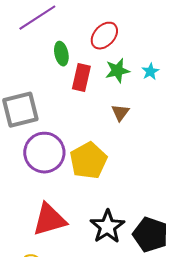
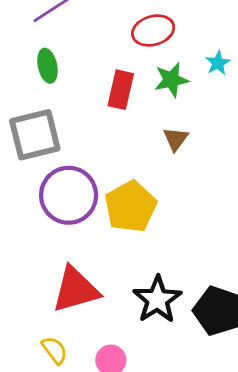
red ellipse: (104, 36) -> (153, 31), turned 32
green ellipse: (61, 54) -> (47, 66), moved
cyan star: (150, 72) -> (218, 63), moved

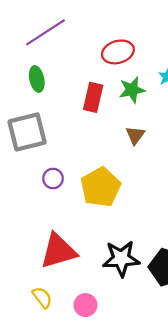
purple circle: (69, 195) -> (53, 179), size x0.5
black star: (157, 299) -> (121, 259), turned 30

